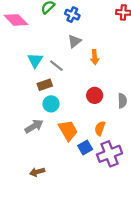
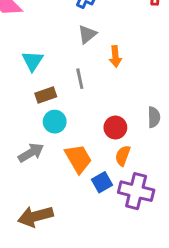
gray line: (56, 66) -> (80, 79), moved, turned 40
red circle: (95, 95) -> (115, 128), moved
purple cross: (110, 154) -> (136, 191), turned 35
brown arrow: (37, 172) -> (35, 216), size x1.6

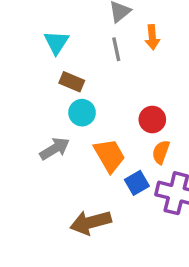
gray line: (80, 79) -> (116, 49), moved
brown rectangle: (46, 95) -> (72, 82), turned 42
brown arrow: (35, 216) -> (91, 222), moved

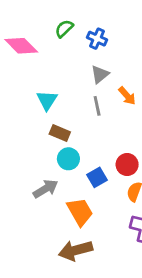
orange arrow: (152, 37) -> (127, 96), turned -36
orange trapezoid: (109, 155) -> (80, 212), moved
blue square: (137, 183) -> (97, 177), moved

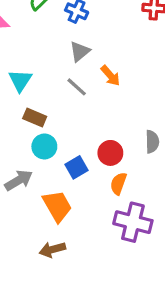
gray line: (97, 106) -> (77, 87), turned -36
brown arrow: (76, 250) -> (52, 250), size x0.7

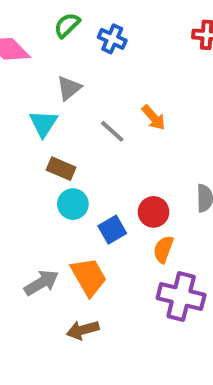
gray triangle: (80, 52) -> (69, 88), moved
gray arrow: (19, 180) -> (41, 283), moved

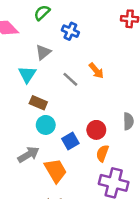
blue cross: (112, 39) -> (70, 31), moved
gray arrow: (41, 283) -> (28, 155), moved

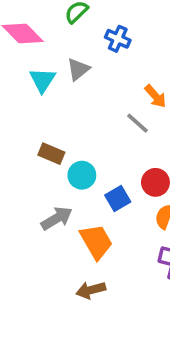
cyan triangle: (27, 74) -> (42, 80), moved
gray line: (70, 79) -> (137, 123), moved
brown rectangle: (38, 103) -> (51, 154), moved

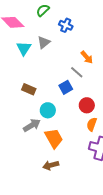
cyan circle: (82, 175) -> (48, 110), moved
blue square: (118, 199) -> (66, 87), moved

